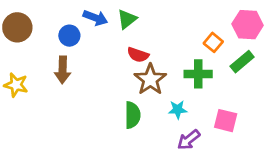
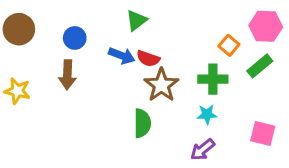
blue arrow: (95, 18) -> (122, 56), moved
cyan star: (178, 110) -> (207, 114), moved
pink square: (226, 121) -> (263, 133), moved

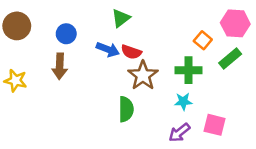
pink square: (263, 133) -> (215, 125), moved

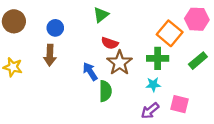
orange square: (203, 40) -> (170, 33), size x1.6
blue arrow: (108, 49) -> (90, 71), moved, turned -144
green rectangle: (230, 58) -> (198, 61), moved

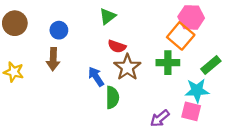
pink hexagon: (197, 19) -> (191, 17), moved
cyan star: (153, 85) -> (197, 90), moved, size x1.5

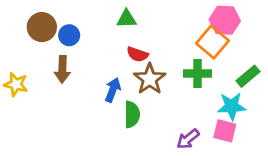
green triangle: (108, 16) -> (126, 19), turned 36
brown circle: (15, 23) -> (42, 27), moved
blue arrow: (96, 77) -> (113, 90), turned 54

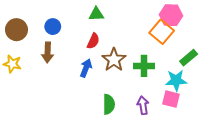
brown circle: (42, 27) -> (16, 30), moved
red semicircle: (137, 54) -> (93, 41), moved, turned -84
green cross: (197, 73) -> (144, 66), moved
green semicircle: (132, 114) -> (109, 104), moved
purple arrow: (188, 139) -> (143, 105), turned 120

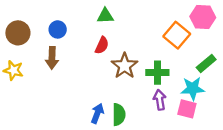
pink hexagon: (171, 15) -> (203, 17), moved
blue arrow: (86, 68) -> (97, 113), moved
purple arrow: (143, 105) -> (160, 100), moved

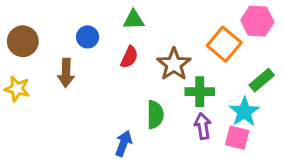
blue circle: (58, 29) -> (88, 37), moved
brown star: (125, 66) -> (174, 64), moved
cyan star: (193, 88) -> (244, 112), turned -30
green semicircle: (119, 115) -> (155, 115), moved

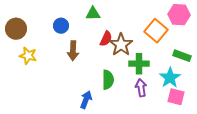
red semicircle: (129, 57) -> (106, 39), moved
brown arrow: (66, 73) -> (73, 51), moved
green rectangle: (262, 80) -> (182, 56), turned 60
yellow star: (17, 89) -> (28, 56), moved
pink square: (237, 138) -> (176, 97), moved

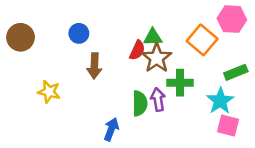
green triangle: (93, 14) -> (153, 37), moved
yellow star: (28, 56) -> (49, 92), moved
green rectangle: (182, 56) -> (236, 72), turned -42
purple arrow: (141, 88) -> (158, 100), moved

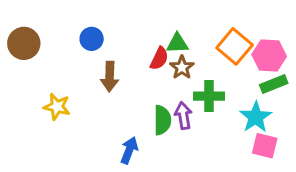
pink hexagon: (232, 19) -> (269, 55), moved
brown star: (157, 58) -> (182, 67), size x0.7

